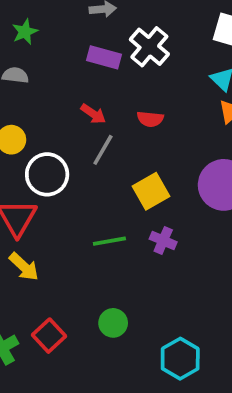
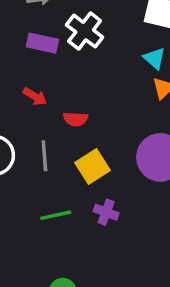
red semicircle: (150, 119) -> (76, 119), moved
gray line: (103, 150) -> (44, 156), moved, turned -32

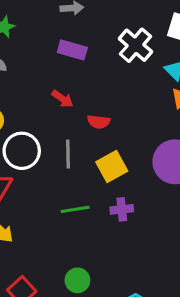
white cross: (85, 31) -> (135, 45), moved
purple cross: (106, 212) -> (122, 209), turned -30

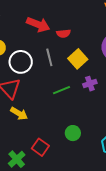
red arrow: (62, 99) -> (38, 24), size x1.6

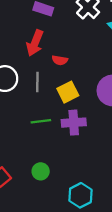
red arrow: (38, 24) -> (35, 43), turned 75
purple cross: (90, 84) -> (74, 123), size x1.5

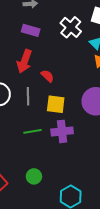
red semicircle: (60, 60) -> (47, 76), turned -144
yellow square: (68, 92) -> (56, 104), turned 36

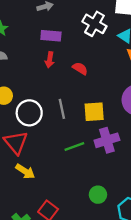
red arrow: (24, 61) -> (50, 60), moved, size x0.6
red semicircle: (47, 76) -> (80, 68), moved
green circle: (34, 176) -> (98, 195), moved

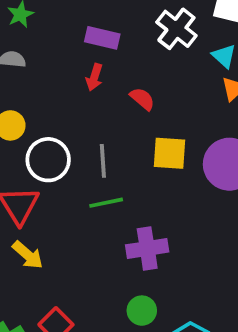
yellow square: (94, 112) -> (170, 153), moved
purple cross: (107, 140) -> (147, 248), moved
green line: (74, 147) -> (106, 203), moved

